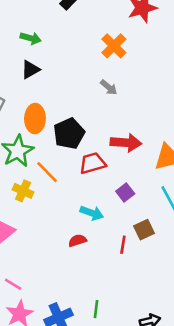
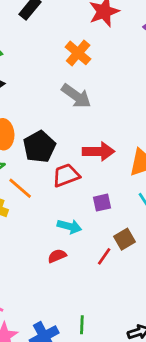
gray arrow: (109, 87) -> (76, 96), size x1.6
purple square: (125, 192) -> (102, 203), turned 30
red line: (123, 245) -> (104, 256), turned 30

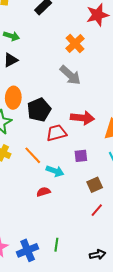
orange line: (20, 188) -> (33, 155), moved
red line: (104, 256) -> (97, 210), moved

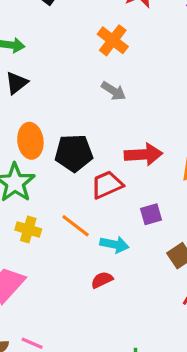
gray arrow: (70, 75) -> (114, 91), size x0.7
black pentagon: (39, 110) -> (74, 153), turned 30

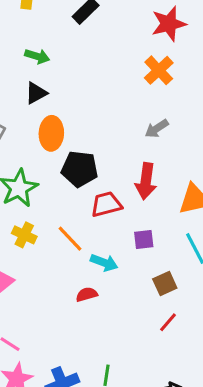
orange cross: (113, 40) -> (159, 70), moved
gray arrow: (114, 91) -> (157, 129), moved, turned 105
orange ellipse: (30, 141) -> (51, 133), moved
red arrow: (143, 154) -> (146, 181), turned 92

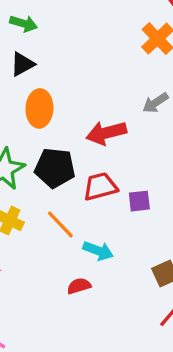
black pentagon: (80, 169) -> (55, 168), moved
red arrow: (146, 181) -> (106, 133), moved, turned 68
purple square: (144, 239) -> (139, 201), moved

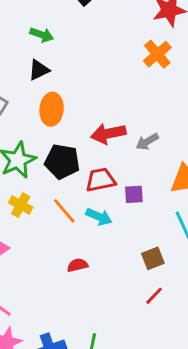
gray arrow: (155, 103) -> (147, 142), moved
cyan arrow: (98, 251) -> (99, 217), moved

